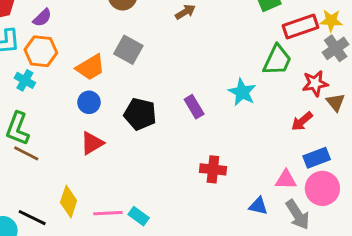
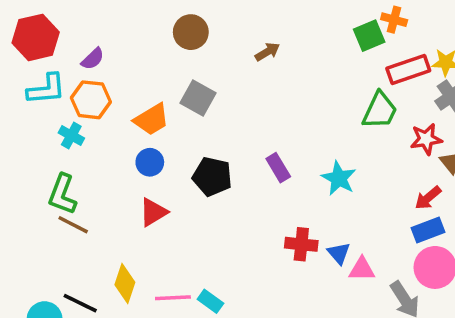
cyan star: (242, 92) -> (339, 178), moved
red arrow: (302, 121) -> (428, 198), moved
pink triangle: (286, 180) -> (362, 269), moved
blue triangle: (258, 206) -> (339, 253), moved, turned 36

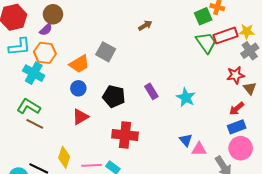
brown circle: (191, 32) -> (53, 14), moved
green trapezoid: (380, 111) -> (206, 43), moved, turned -60
cyan cross: (71, 136) -> (34, 73), size x1.5
green L-shape: (62, 194) -> (29, 107), turned 100
red cross: (301, 244) -> (125, 135), moved, size x1.4

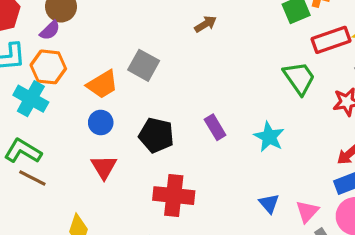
green trapezoid: (206, 43) -> (299, 78), moved
red triangle: (80, 117) -> (104, 167), turned -30
pink triangle: (199, 149) -> (307, 211), moved, turned -49

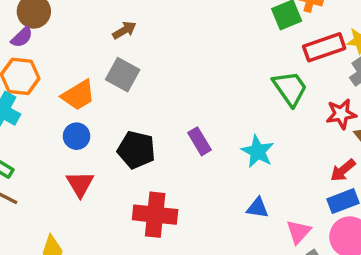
brown arrow: (206, 24) -> (124, 30), moved
blue triangle: (269, 203) -> (258, 208), moved, turned -40

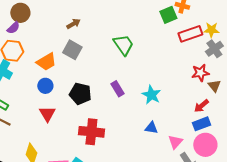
green trapezoid: (290, 88) -> (123, 45), moved

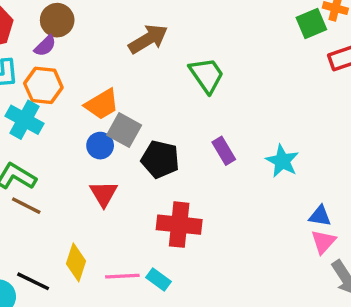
brown arrow: (73, 24) -> (148, 39), size x1.6
green trapezoid: (123, 45) -> (207, 75), moved
gray square: (72, 50) -> (124, 130), moved
blue triangle: (151, 128) -> (320, 216), moved

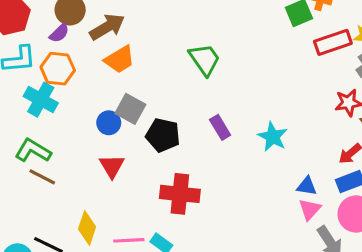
brown arrow: (148, 39) -> (107, 27), moved
orange trapezoid: (102, 104) -> (120, 59), moved

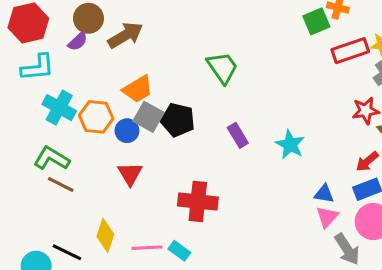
orange trapezoid: (120, 59) -> (138, 89), moved
orange hexagon: (58, 69) -> (96, 117), moved
black pentagon: (163, 135) -> (178, 120), moved

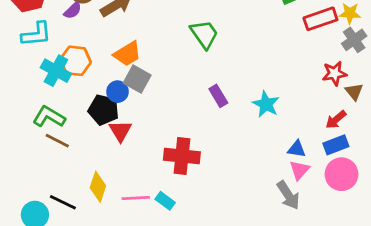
orange hexagon: (96, 117) -> (76, 61), moved
black pentagon: (178, 120) -> (104, 110), moved
gray arrow: (347, 249) -> (288, 195), moved

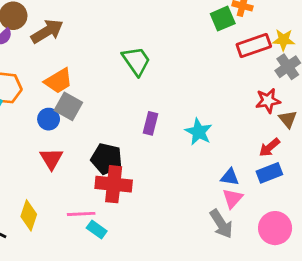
purple rectangle: (218, 96) -> (150, 123), turned 45
black pentagon: (104, 110) -> (107, 159), moved
pink circle: (341, 174) -> (275, 228), moved
pink line: (136, 198) -> (81, 214), moved

